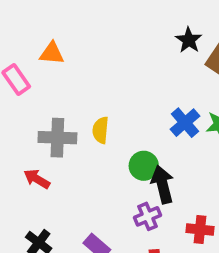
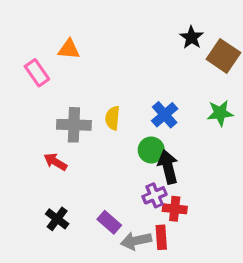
blue cross: (185, 123) -> (165, 115), moved
red cross: (200, 230) -> (175, 209), moved

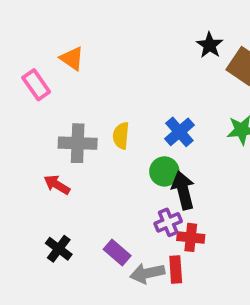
orange triangle: (69, 49) -> (72, 58), turned 30

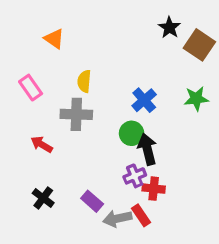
pink rectangle: (36, 85) -> (31, 88), moved
yellow semicircle: (121, 136) -> (84, 81), moved
gray cross: (78, 143) -> (76, 114), moved
red rectangle: (176, 269) -> (141, 215), turned -30

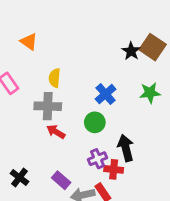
black star: (169, 28) -> (131, 51), moved
red arrow: (42, 144) -> (56, 132), moved
black arrow: (147, 149) -> (126, 148), moved

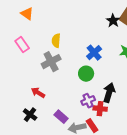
orange triangle: (29, 42) -> (27, 14), moved
gray cross: (48, 106) -> (51, 62), turned -30
red arrow: (56, 132) -> (38, 93), moved
black arrow: (126, 148) -> (109, 93), turned 30

